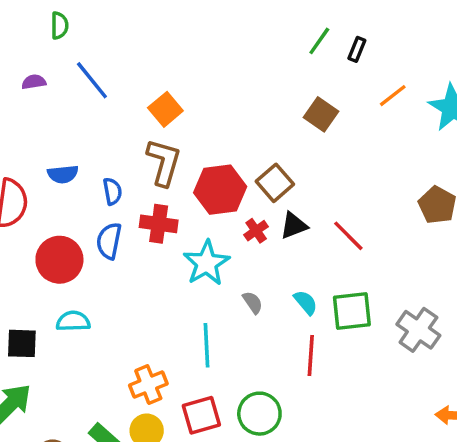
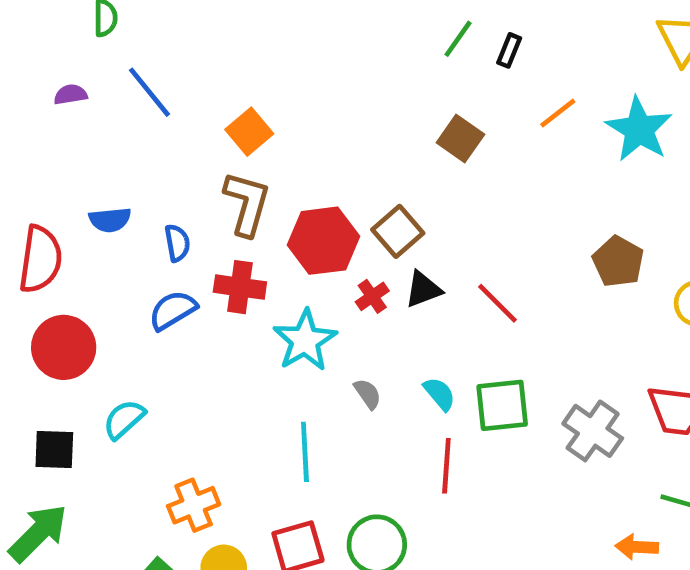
blue semicircle: (109, 241) -> (173, 310), turned 48
red circle: (59, 260) -> (64, 347), moved
cyan semicircle: (73, 321) -> (124, 419), turned -40
orange cross: (148, 384) -> (194, 505), moved

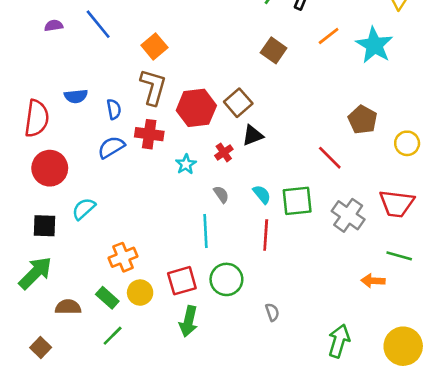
red cross: (372, 296) -> (224, 152), moved
red line: (498, 303) -> (330, 158), moved
cyan star: (305, 340) -> (186, 164), size x0.6
cyan line: (305, 452) -> (206, 231), moved

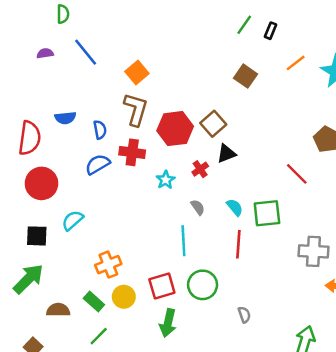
gray cross: (348, 215) -> (313, 251), moved, turned -32

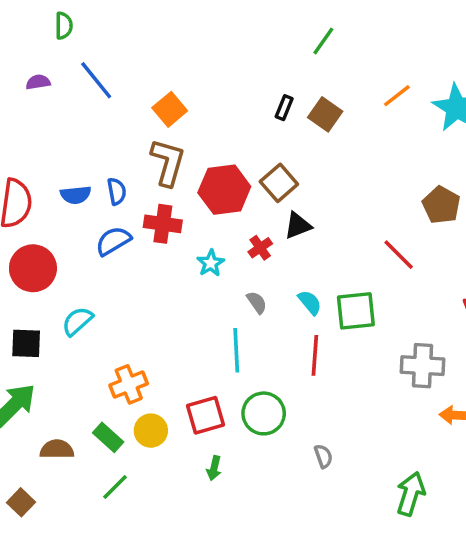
black rectangle: (271, 31) -> (284, 108), moved
blue semicircle: (65, 118) -> (76, 195), moved
green arrow: (168, 323) -> (214, 468), size x0.6

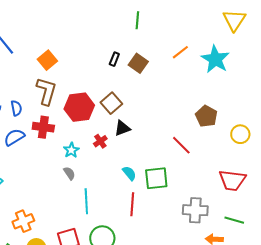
green line: (323, 41) -> (137, 20), turned -30
gray semicircle: (257, 302) -> (69, 173), moved

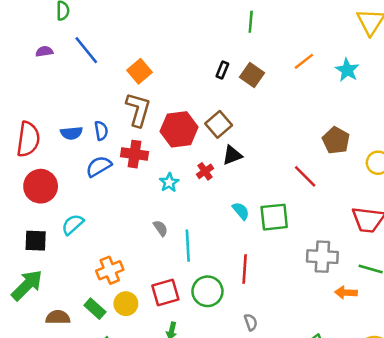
cyan star: (215, 59) -> (347, 70), size x0.7
gray semicircle: (69, 173) -> (160, 228), moved
red line: (132, 204) -> (245, 269), moved

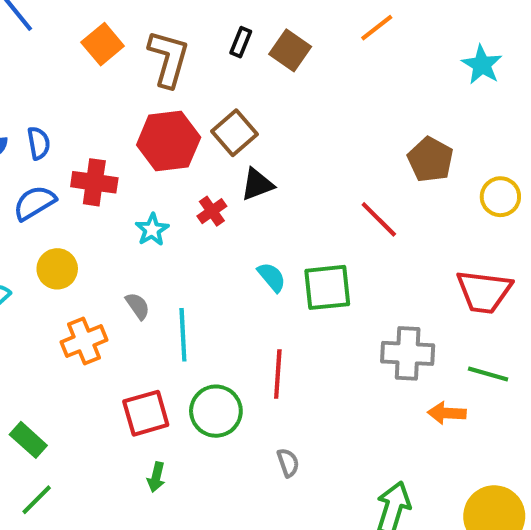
cyan star: (347, 70) -> (482, 65), moved
brown L-shape: (138, 110) -> (169, 59), moved
orange cross: (110, 270) -> (84, 341), moved
yellow circle: (126, 304) -> (57, 269), moved

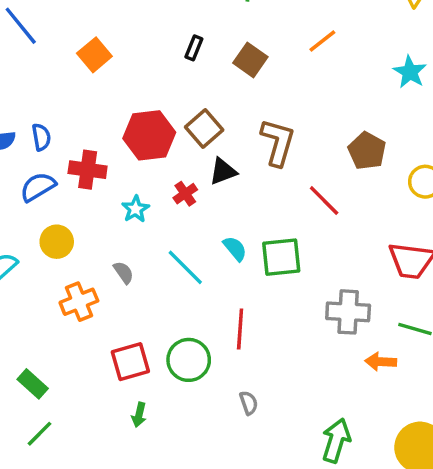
black rectangle: (241, 42) -> (194, 48), moved
brown L-shape: (169, 59) -> (278, 142), moved
cyan line: (183, 335) -> (185, 267), moved, turned -42

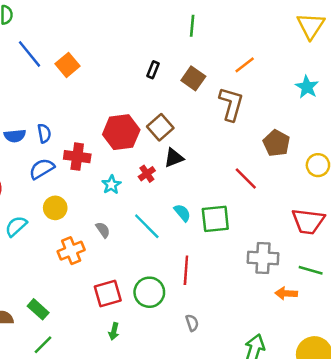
orange square: (94, 55) -> (67, 65), moved
brown L-shape: (278, 142) -> (231, 104), moved

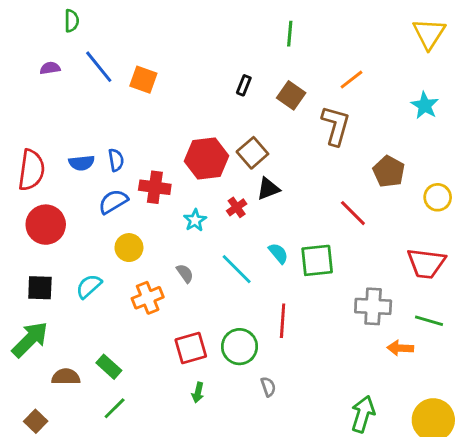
orange square: (67, 65) -> (143, 80), turned -30
cyan semicircle: (16, 226) -> (89, 286), moved
gray semicircle: (192, 323) -> (268, 387), moved

